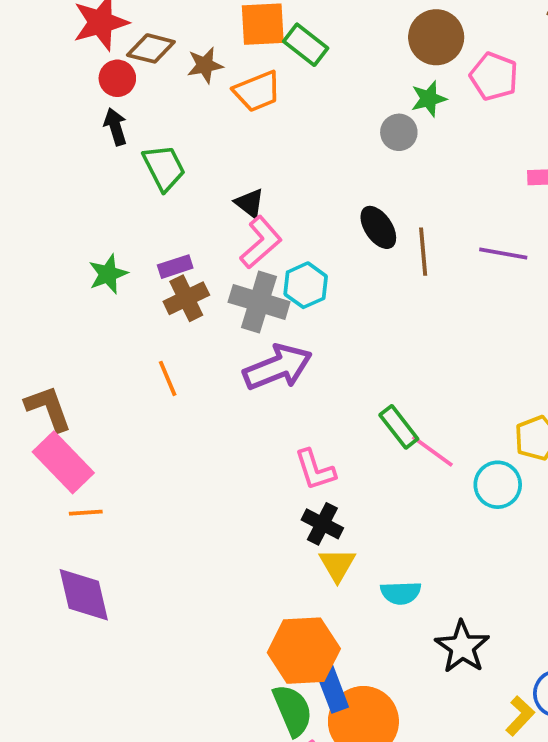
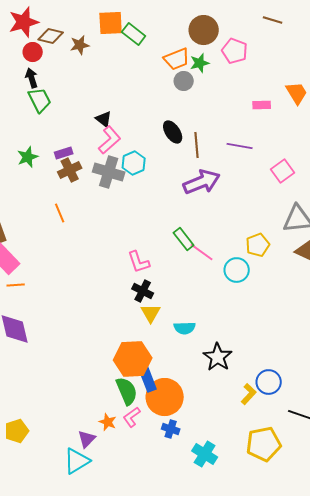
orange trapezoid: (257, 91) -> (177, 59), moved
green trapezoid: (164, 168) -> (40, 100), moved
purple arrow: (278, 367) -> (202, 182), moved

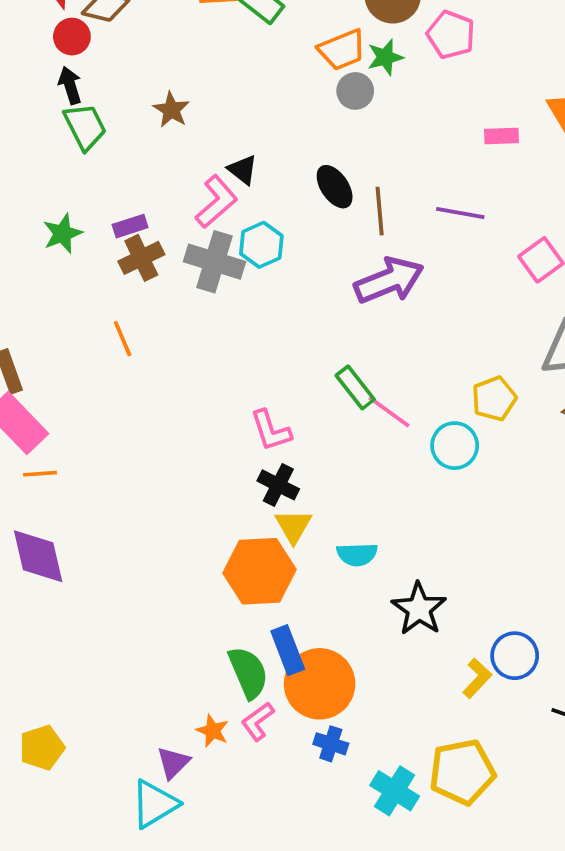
brown star: (80, 45) -> (171, 110), moved, turned -30
black triangle: (104, 119) -> (243, 170), moved
orange hexagon: (133, 359) -> (260, 571), moved
yellow pentagon: (264, 444) -> (462, 772), moved

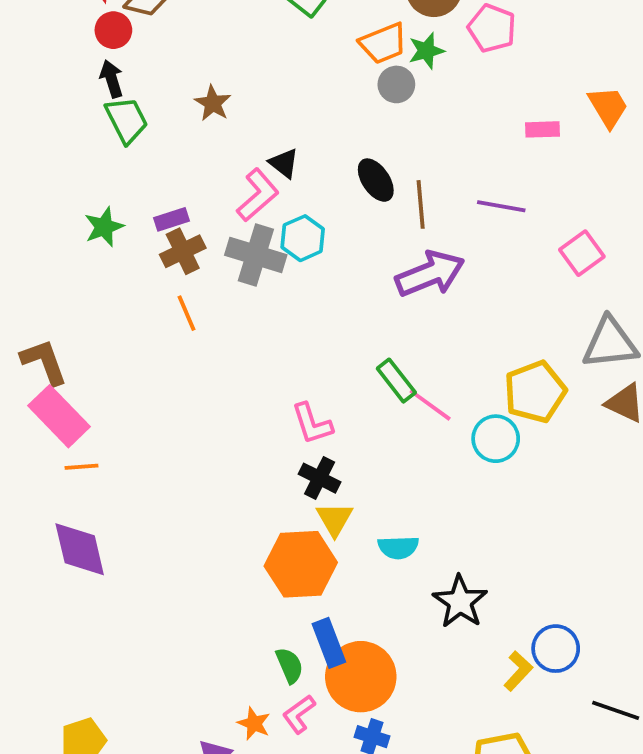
orange line: (123, 339) -> (186, 313), moved
yellow pentagon: (494, 399) -> (535, 392), size x1.4
green semicircle: (248, 673) -> (290, 665), size x0.7

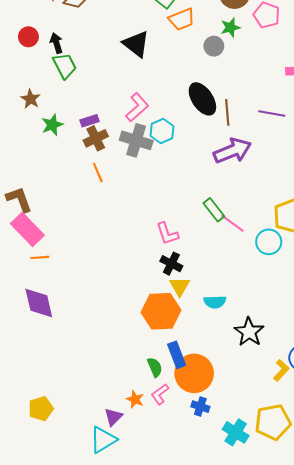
red circle: (113, 30) -> (28, 37), moved
orange trapezoid: (383, 43) -> (182, 19), moved
brown star: (213, 103) -> (31, 99), moved
black triangle: (284, 163) -> (136, 44), moved, size x1.6
black ellipse: (376, 180) -> (202, 99), size x1.4

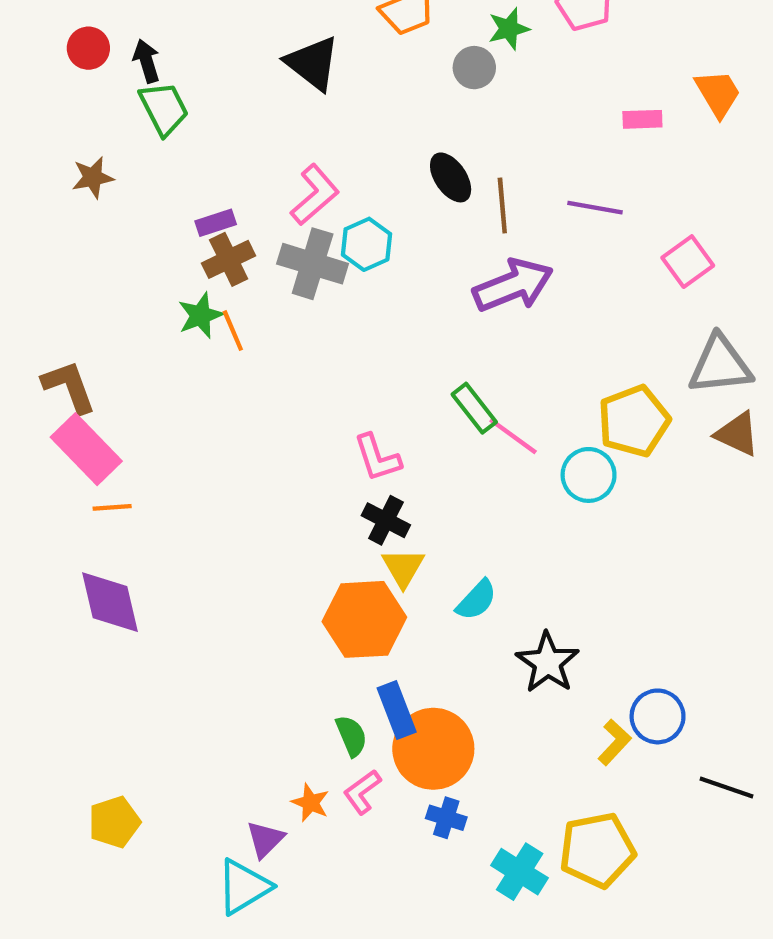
brown star: (31, 99) -> (93, 177), turned 30
black ellipse: (202, 99) -> (451, 177), size x0.7
green star: (52, 125) -> (200, 315), moved
cyan semicircle: (215, 302) -> (476, 600), turned -45

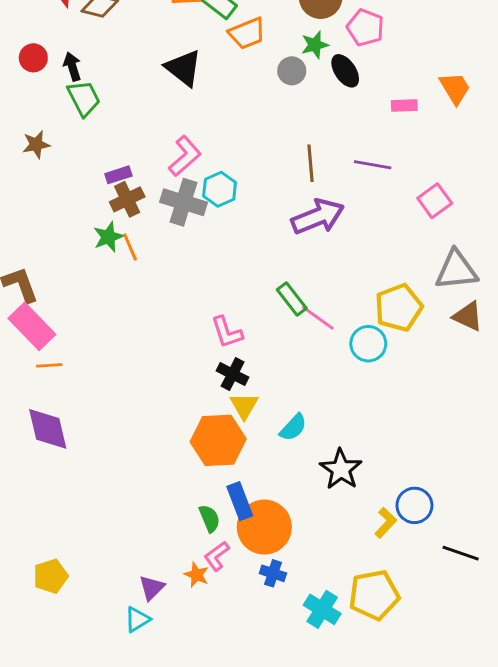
black ellipse: (451, 177) -> (345, 71), moved
orange star: (310, 803) -> (196, 575), moved
cyan triangle: (244, 887) -> (137, 619), size x0.7

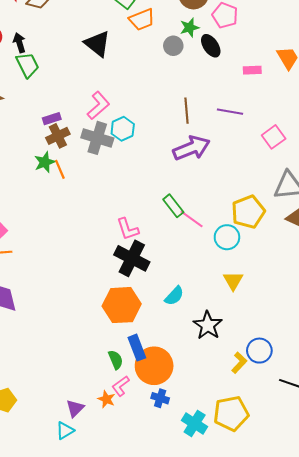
black cross: (233, 374) -> (132, 258), size x1.6
yellow triangle: (244, 406) -> (233, 281), moved

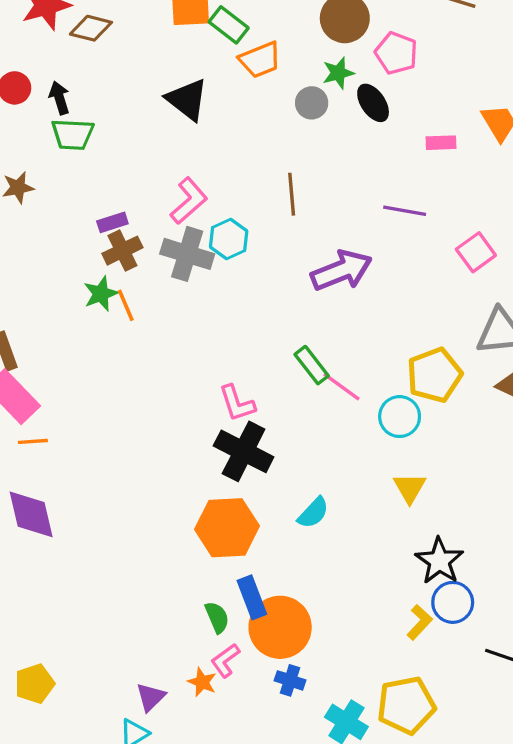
green trapezoid: (27, 65) -> (73, 134), turned 120
brown line: (186, 111) -> (292, 194), moved
black star: (208, 325) -> (439, 561), moved

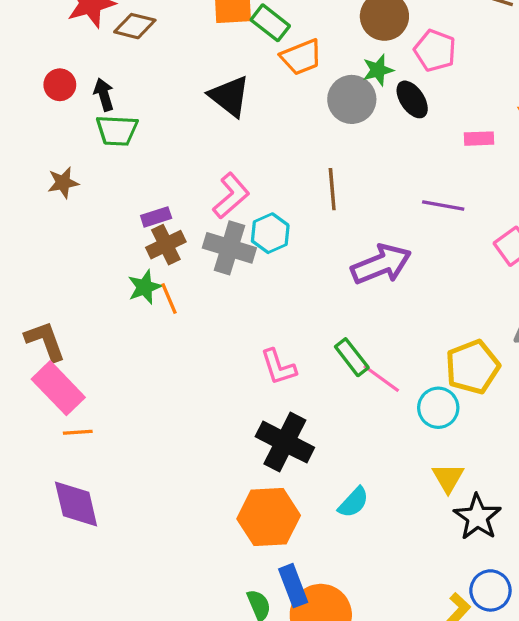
gray circle: (312, 103) -> (352, 99), size x1.5
pink L-shape: (237, 403) -> (278, 367), moved
black star: (439, 561) -> (477, 517), moved

